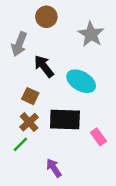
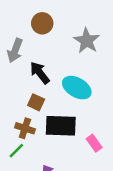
brown square: (30, 96) -> (36, 102), moved
brown cross: (29, 122) -> (25, 128), turned -30

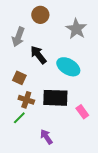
brown square: (36, 102) -> (19, 78), moved

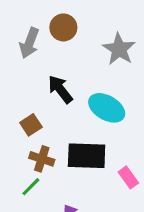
gray arrow: (18, 37) -> (29, 43), moved
brown square: (19, 78) -> (31, 125), turned 32

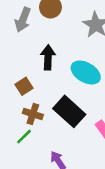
black arrow: (60, 89) -> (48, 57), turned 40
black rectangle: (87, 156) -> (69, 111), turned 40

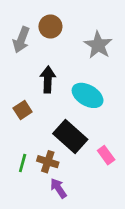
brown cross: (33, 114) -> (48, 162), moved
green line: (24, 137) -> (23, 163), turned -30

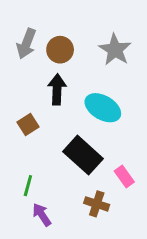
brown circle: (50, 27) -> (60, 50), moved
brown cross: (48, 162) -> (97, 204), moved
purple arrow: (58, 188) -> (42, 215), moved

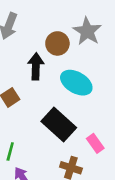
brown circle: (60, 50) -> (57, 43), moved

